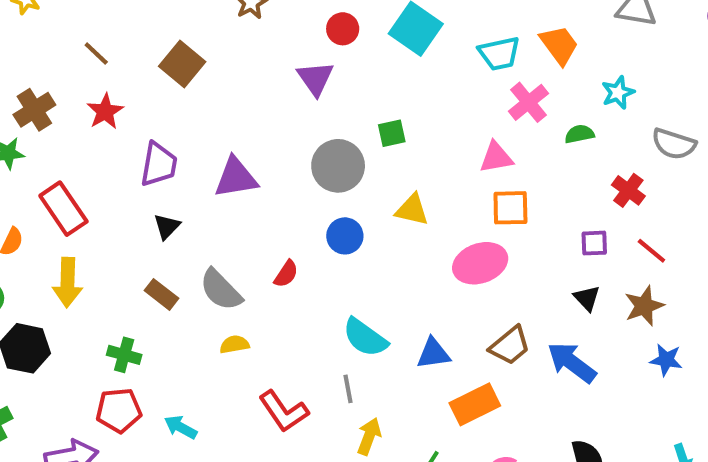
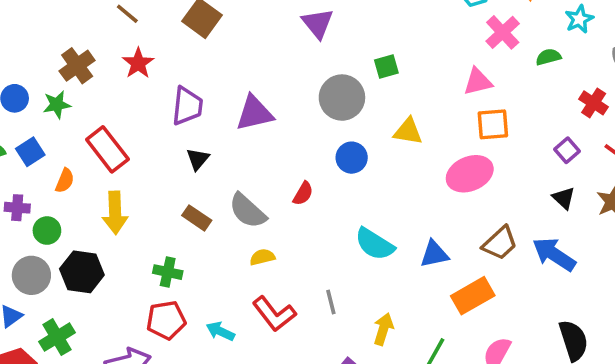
purple square: (594, 243) -> (567, 150), turned -35
gray line: (348, 389) -> (331, 302), moved
red L-shape: (284, 411) -> (274, 314), moved

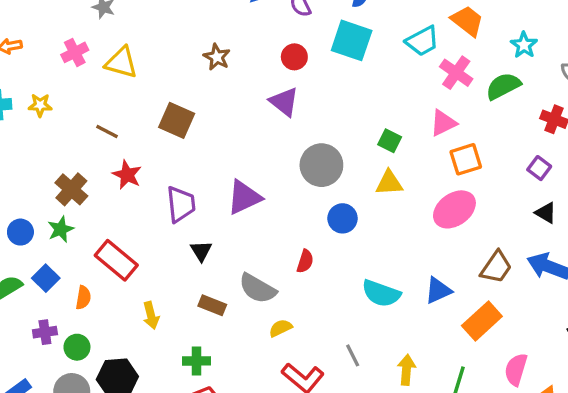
green semicircle: (548, 57) -> (503, 86), size x1.5
green square: (386, 66) -> (390, 141), moved, turned -35
yellow arrow: (115, 213) -> (151, 315), moved, size x0.7

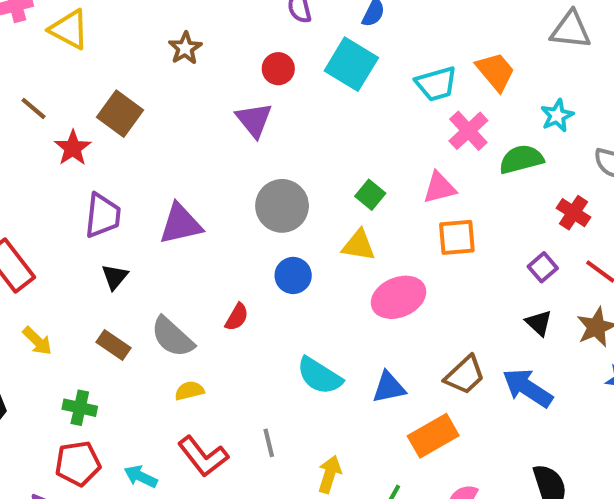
red star: (127, 175) -> (73, 148), moved
pink ellipse: (454, 209) -> (399, 297), moved
yellow arrow: (151, 315) -> (37, 341), turned -44

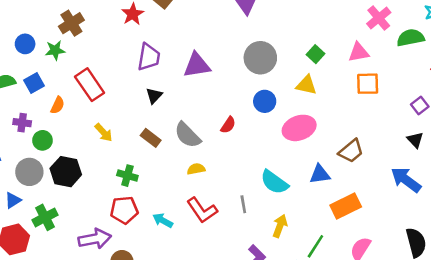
pink ellipse: (399, 297) -> (299, 128), moved
brown trapezoid: (465, 375) -> (351, 151), moved
cyan semicircle: (320, 376) -> (274, 182), moved

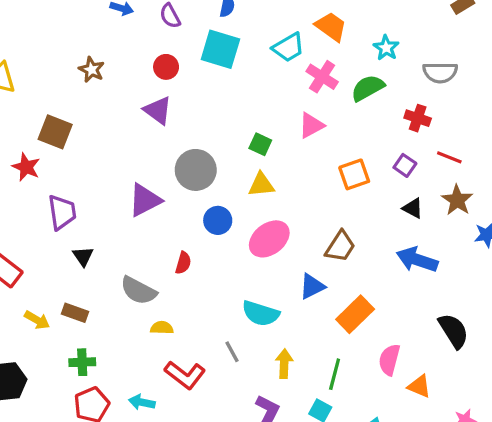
purple triangle: (197, 65) -> (145, 200), moved
orange square: (368, 84) -> (354, 174), moved
brown rectangle: (151, 138) -> (75, 313), moved
yellow semicircle: (196, 169) -> (162, 328), turned 30

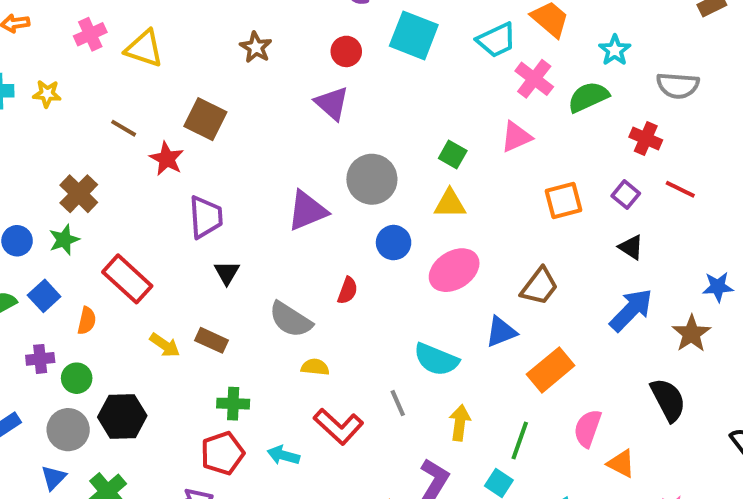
brown star: (457, 200) -> (691, 334), moved
blue arrow: (417, 260) -> (631, 310), turned 111
green cross: (82, 362) -> (233, 404), moved

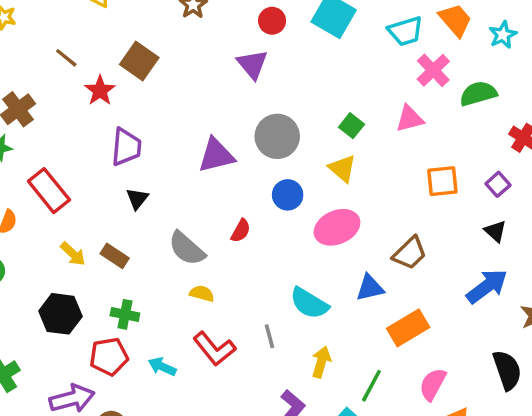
cyan star: (615, 50) -> (503, 35), moved
yellow triangle: (450, 204) -> (342, 168), turned 32
black hexagon: (122, 416) -> (60, 314), moved

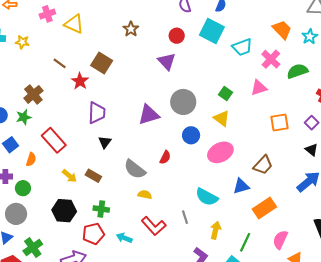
cyan trapezoid: (405, 31) -> (242, 47), moved

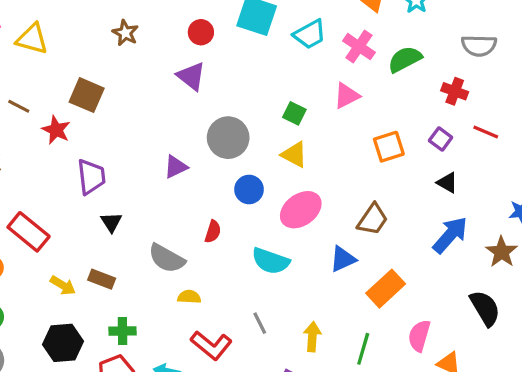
purple triangle: (149, 115) -> (176, 167), size x0.7
cyan semicircle: (207, 197) -> (271, 261), moved

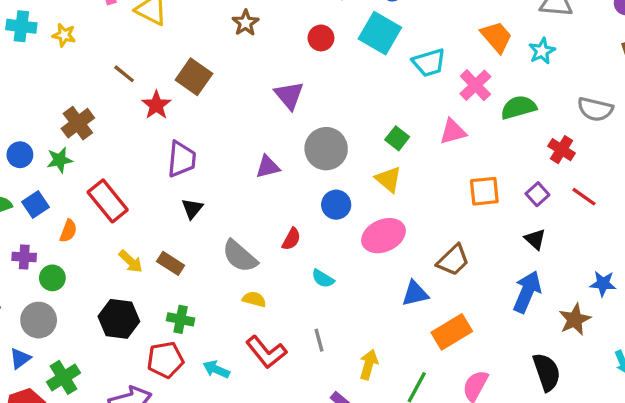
purple triangle: (191, 76) -> (289, 95), moved
blue arrow: (450, 235) -> (527, 292), turned -30
cyan semicircle: (271, 261) -> (323, 279), moved, size x0.6

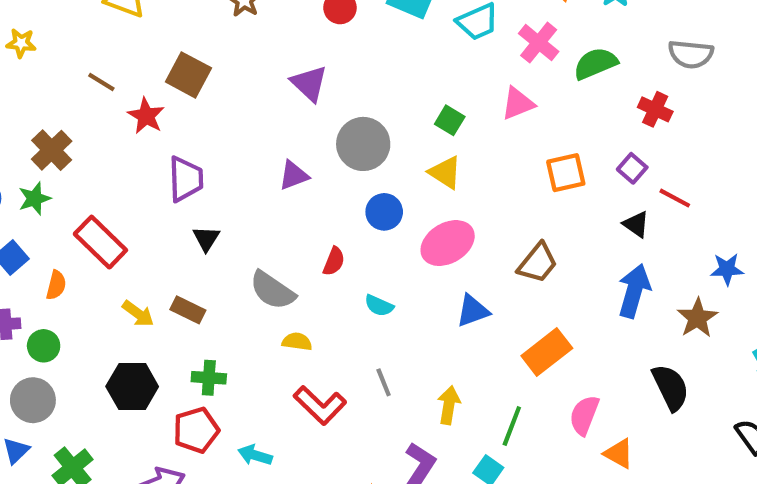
red line: (584, 197) -> (675, 198), moved
blue triangle: (415, 294) -> (473, 311), moved
cyan arrow: (216, 369) -> (255, 455), moved

